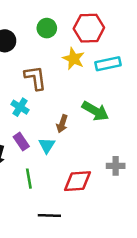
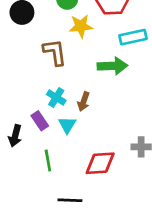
yellow star: (74, 59) -> (81, 26), moved, turned -30
cyan cross: (20, 107) -> (56, 97), moved
green arrow: (95, 111) -> (112, 66), moved, turned -32

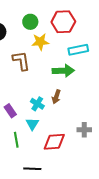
cyan cross: (56, 97) -> (37, 104), moved
brown arrow: (84, 102) -> (56, 97), moved
cyan triangle: (67, 125) -> (32, 124), moved

